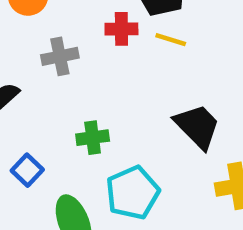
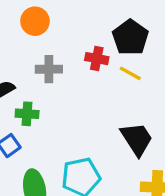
green cross: (93, 138) -> (27, 114), moved

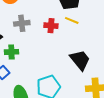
red cross: (97, 59) -> (51, 26), moved

